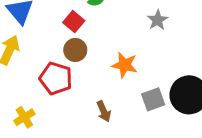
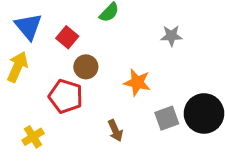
gray star: (158, 20) -> (171, 36), turned 30
red square: (74, 22) -> (67, 37), moved

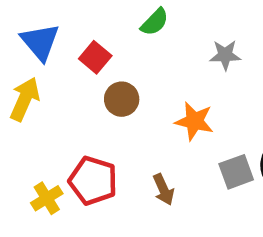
gray star: (171, 36) -> (225, 55), moved
red pentagon: (66, 96) -> (93, 181), moved

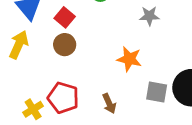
brown circle: (122, 99) -> (65, 45), moved
gray square: (236, 172) -> (157, 92), turned 30

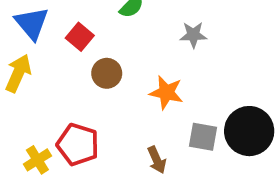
brown circle: (65, 45) -> (107, 73), moved
brown arrow: (109, 104) -> (157, 160), moved

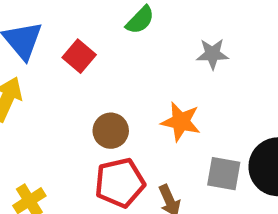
brown circle: (107, 73) -> (111, 131), moved
red pentagon: (78, 145) -> (120, 183), moved, turned -30

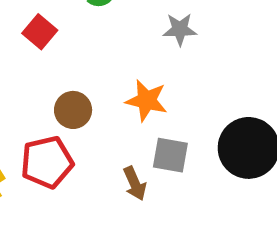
gray square: (224, 174) -> (170, 155), moved
red pentagon: (120, 183) -> (47, 162), moved

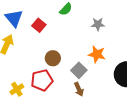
orange star: (147, 100) -> (97, 54), moved
gray square: (170, 155) -> (79, 70), moved, turned 35

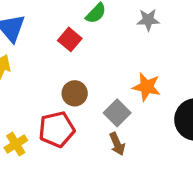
gray star: (98, 24) -> (148, 20), moved
red square: (39, 25) -> (70, 39), moved

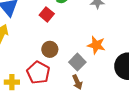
red pentagon: (57, 129) -> (38, 73), turned -30
yellow cross: (16, 144) -> (12, 82), turned 32

